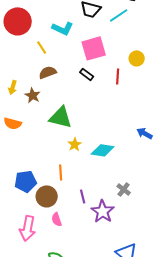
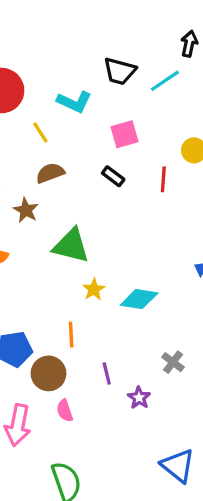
pink square: (94, 48) -> (124, 134), size x0.7
purple star: (103, 211) -> (139, 398), size x0.6

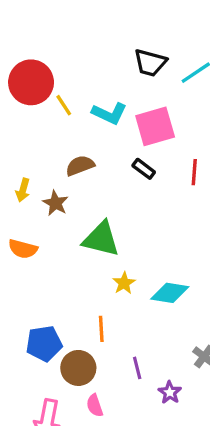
cyan L-shape: (74, 102) -> (109, 113), moved
yellow line: (40, 133) -> (64, 105), moved
pink square: (124, 134) -> (155, 126), size x1.4

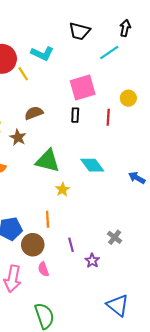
black trapezoid: (150, 63) -> (79, 31), moved
cyan L-shape: (109, 113) -> (42, 54), moved
black rectangle: (144, 169) -> (75, 115), turned 56
cyan diamond: (170, 293) -> (92, 165), moved, turned 45

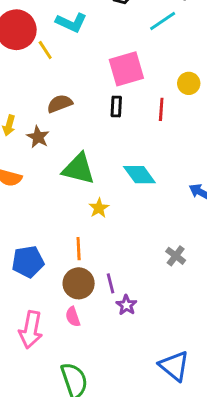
gray cross: (115, 237) -> (176, 256), moved
brown circle: (33, 245) -> (79, 283), moved
purple star: (92, 261) -> (126, 305), moved

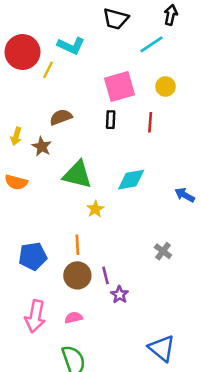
yellow line: (45, 50) -> (48, 70), turned 60
yellow circle: (189, 83) -> (166, 86), moved
cyan diamond: (139, 175) -> (131, 180), turned -64
pink semicircle: (73, 317) -> (74, 318), moved, turned 96

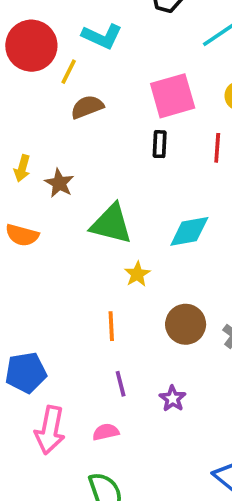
brown semicircle: (61, 117) -> (87, 107), moved
blue pentagon: (33, 256) -> (26, 373), moved
brown circle: (77, 275) -> (186, 324), moved
purple line: (105, 275) -> (121, 384), moved

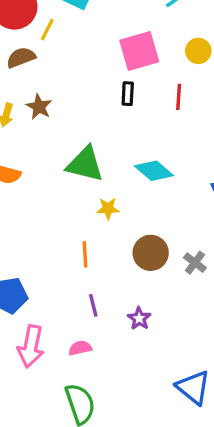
brown semicircle: (87, 107) -> (21, 57), moved
brown star: (59, 183) -> (39, 107), moved
cyan diamond: (189, 231) -> (154, 171), turned 51
yellow star: (137, 274) -> (108, 208), turned 30

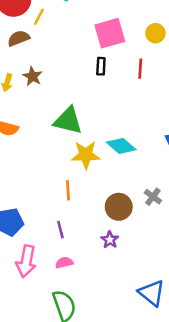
cyan diamond: (154, 171) -> (121, 146), moved
yellow star: (108, 208) -> (86, 155), size x1.6
brown circle: (151, 253) -> (119, 207), moved
purple line: (93, 305) -> (60, 230), moved

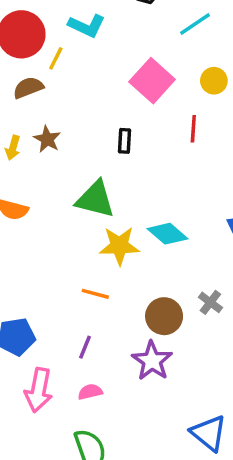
pink square: (110, 33) -> (152, 81), turned -32
black rectangle: (101, 66) -> (125, 141), moved
orange line: (68, 190) -> (95, 294), turned -72
purple line: (60, 230) -> (85, 347), turned 36
purple star: (110, 240) -> (152, 361), size x1.6

